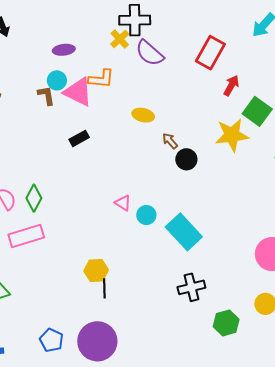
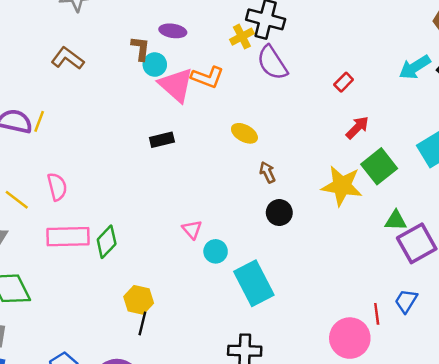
red rectangle: (210, 53) -> (344, 82), size x0.5
brown L-shape: (46, 95) -> (141, 48), moved
black circle: (186, 159) -> (279, 213), moved
green diamond: (34, 198) -> (107, 242), moved

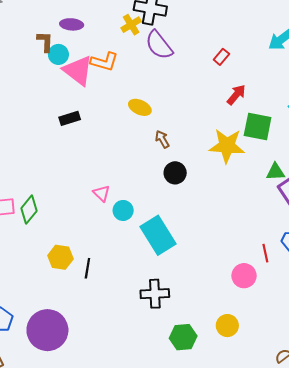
green square: (379, 166) -> (258, 127), turned -36
black line: (142, 323) -> (87, 268), moved
pink circle: (350, 338) -> (244, 276), size x0.7

